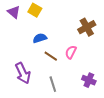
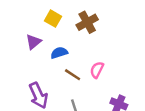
purple triangle: (14, 12) -> (34, 42), moved, turned 40
brown cross: (87, 27) -> (87, 22), moved

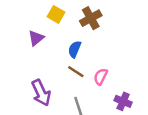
blue semicircle: (59, 53) -> (75, 49), moved, turned -49
pink semicircle: (97, 70) -> (101, 77), moved

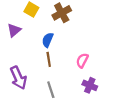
brown line: (76, 72) -> (49, 59), turned 48
pink semicircle: (101, 77) -> (82, 60), moved

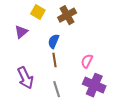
purple cross: (90, 85) -> (94, 85), size x1.5

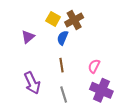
yellow square: (38, 12) -> (53, 19), moved
blue semicircle: (54, 41) -> (63, 38), moved

